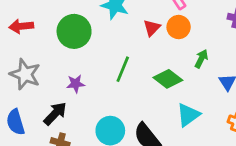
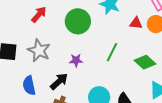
red arrow: (21, 26) -> (39, 14), turned 132
red triangle: (152, 28) -> (136, 23), turned 48

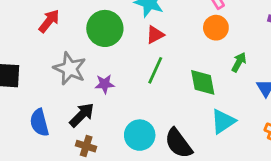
red triangle: (136, 23) -> (155, 35), moved, turned -32
gray star: (39, 50) -> (70, 68), moved
green diamond: (145, 62) -> (203, 82), turned 40

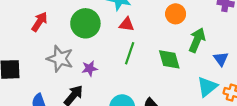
red triangle: (155, 35) -> (127, 24), turned 42
green arrow: (239, 62) -> (197, 40), size x1.5
cyan triangle: (223, 121) -> (207, 87), moved

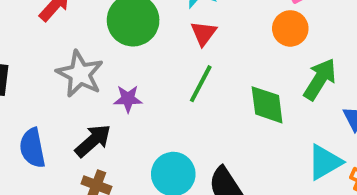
red triangle: (127, 24) -> (203, 33), turned 49

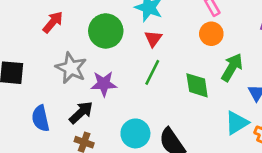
purple star: (128, 99) -> (104, 84), size x1.4

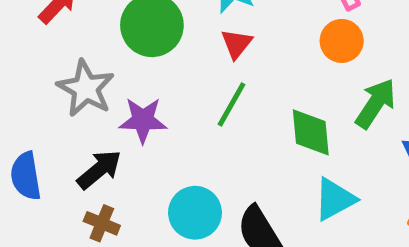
cyan triangle: (237, 123) -> (335, 199), moved

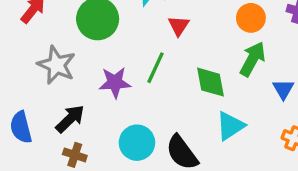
orange circle: (342, 41) -> (251, 18), moved
red triangle: (237, 44) -> (179, 26), moved
purple star: (143, 120) -> (115, 82), moved

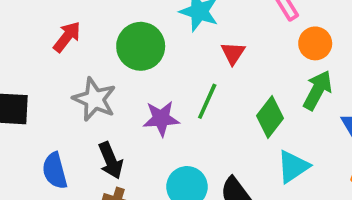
green diamond: (211, 82) -> (270, 117), turned 48
black arrow: (70, 119) -> (111, 160), turned 112

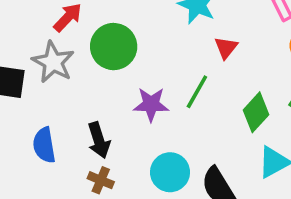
green circle: (141, 46) -> (114, 47), moved
gray star: (94, 99) -> (53, 62), moved

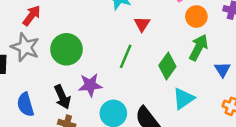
green circle: (114, 47) -> (66, 49), moved
purple star: (151, 104) -> (90, 85), moved

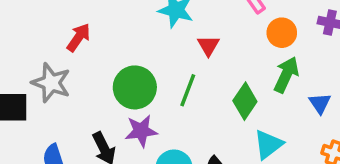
red arrow: (32, 16) -> (79, 37), moved
green circle: (66, 49) -> (135, 87), moved

